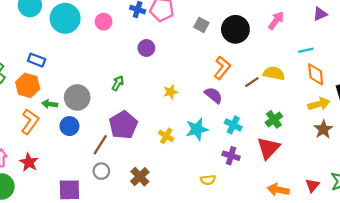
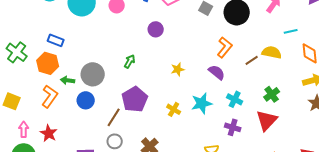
cyan line: (306, 50) -> (291, 31), moved

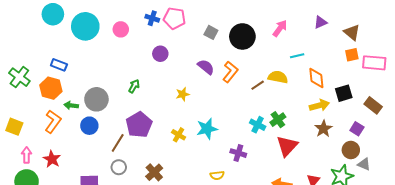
purple semicircle: (217, 72) -> (206, 67), moved
cyan cross: (235, 99) -> (258, 125), moved
red triangle: (267, 120) -> (287, 146), moved

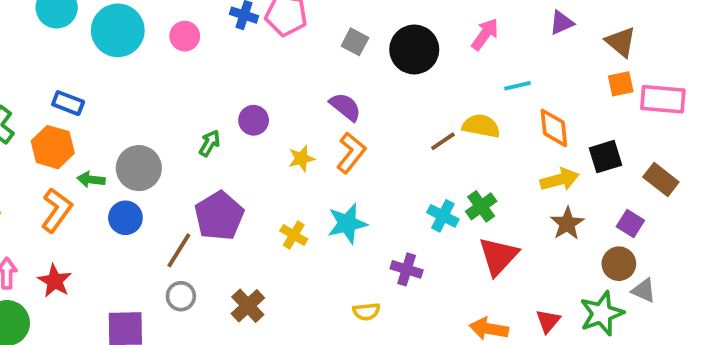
purple circle: (160, 54) -> (254, 120), moved
orange L-shape: (230, 72) -> (351, 153), moved

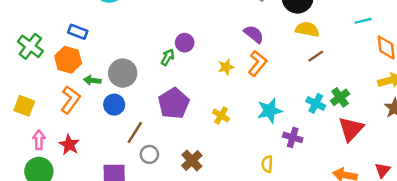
purple circle: (254, 120) -> (185, 43), moved
yellow semicircle: (481, 126) -> (307, 29), moved
cyan star: (347, 224) -> (270, 111), moved
brown line: (179, 250) -> (135, 133), moved
yellow semicircle: (366, 312) -> (267, 164), turned 98

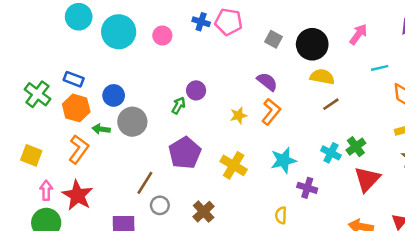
blue rectangle: (78, 32) -> (74, 79), moved
blue circle: (114, 105) -> (114, 95), moved
yellow cross: (221, 116) -> (234, 165), size x1.5
red star: (69, 145) -> (77, 195), size x1.4

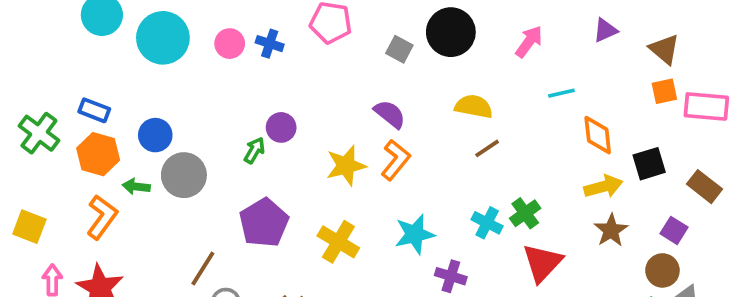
blue cross: (201, 22) -> (270, 44), moved
black circle: (312, 44) -> (451, 32), moved
yellow star: (239, 115) -> (346, 166), size x1.5

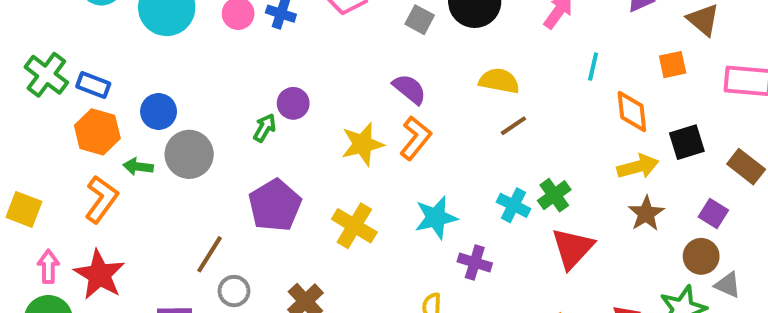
orange square: (664, 91) -> (673, 65), moved
cyan line: (561, 93) -> (593, 67), turned -64
green cross: (39, 133) -> (46, 75), moved

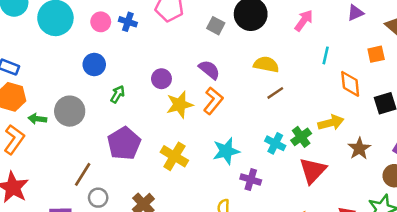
purple circle: (293, 103) -> (161, 79), moved
blue circle: (159, 111) -> (94, 64), moved
yellow arrow: (638, 167) -> (331, 123), moved

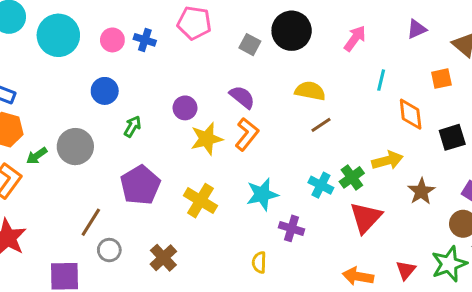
green arrow: (37, 119) -> (37, 156), turned -42

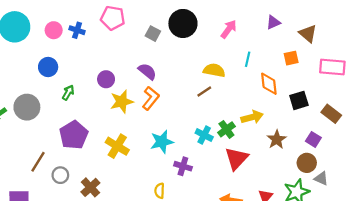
yellow semicircle: (310, 91) -> (214, 70), moved
gray circle: (109, 250) -> (60, 175), moved

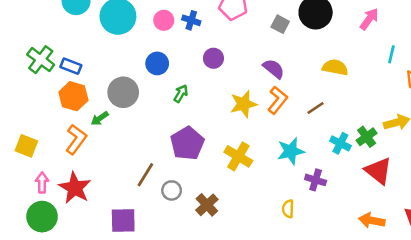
yellow semicircle: (214, 70) -> (335, 67), moved
purple circle: (106, 79) -> (213, 58), moved
brown line: (204, 92) -> (316, 108), moved
gray circle: (27, 107) -> (123, 92), moved
red triangle: (236, 158) -> (378, 171), turned -35

